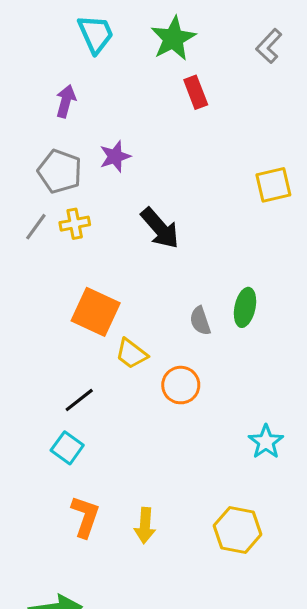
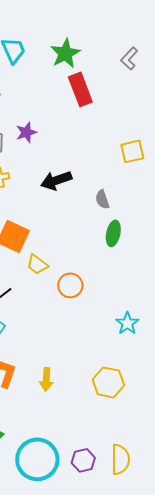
red rectangle: (196, 92) -> (80, 89), size x1.5
black arrow: (160, 228) -> (56, 180), turned 112
gray semicircle: (200, 321) -> (102, 199), moved

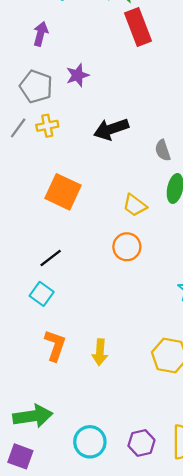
yellow trapezoid: (37, 264) -> (135, 205), moved
cyan circle: (37, 459) -> (90, 442), size x0.7

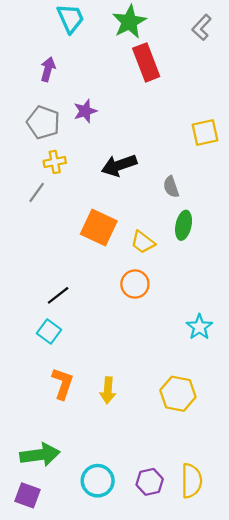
gray line: (18, 128) -> (37, 192), moved
orange square: (63, 192) -> (99, 227), moved

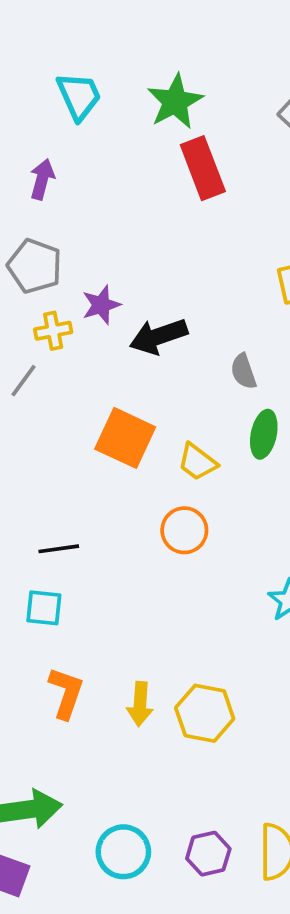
purple star: (85, 111) -> (101, 305), moved
black line: (58, 295) -> (59, 549), turned 30
cyan square: (49, 332) -> (44, 608), turned -30
yellow hexagon: (178, 394) -> (205, 713), moved

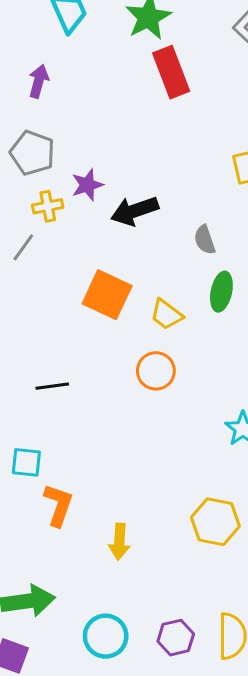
cyan square: (44, 608) -> (26, 462), moved
yellow arrow: (140, 704) -> (119, 542), moved
yellow hexagon: (205, 713) -> (215, 522), moved

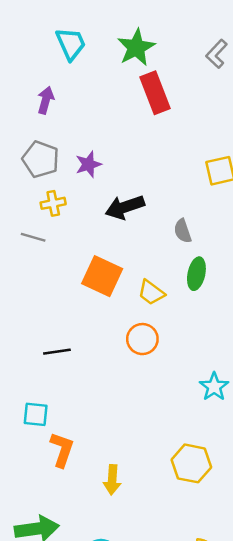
purple star: (87, 185) -> (88, 164), moved
gray line: (23, 247) -> (33, 237), turned 70

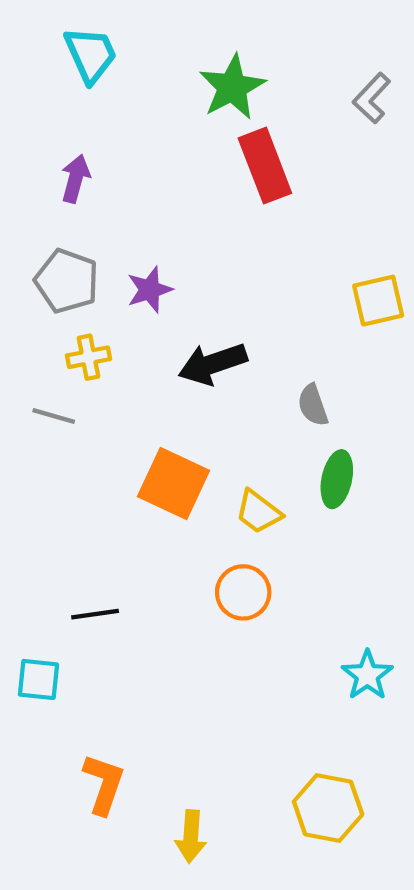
cyan trapezoid: (71, 44) -> (91, 55), moved
cyan square: (36, 414) -> (38, 679), moved

